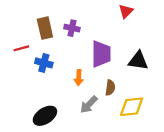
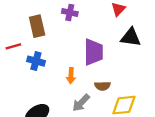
purple cross: (72, 28) -> (70, 13), moved
black triangle: (138, 61) -> (131, 37), moved
brown semicircle: (110, 88) -> (103, 86), turned 80

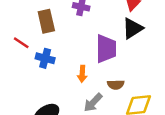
black triangle: (131, 37) -> (132, 28), moved, turned -40
red line: (13, 46) -> (21, 43), turned 49

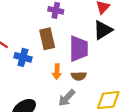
brown rectangle: (46, 21) -> (47, 39), moved
brown semicircle: (116, 85) -> (79, 76), moved

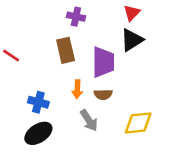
blue cross: (23, 57) -> (38, 102), moved
gray arrow: (67, 98) -> (89, 120), turned -78

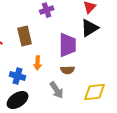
purple cross: (76, 17) -> (47, 10), turned -32
brown rectangle: (66, 50) -> (25, 36), moved
orange arrow: (77, 89) -> (38, 63), moved

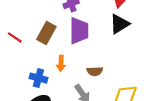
brown rectangle: (25, 36) -> (46, 33), turned 42
purple trapezoid: (68, 45) -> (79, 31), moved

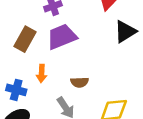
black triangle: (120, 24) -> (125, 32), moved
purple trapezoid: (79, 31) -> (62, 37), turned -112

